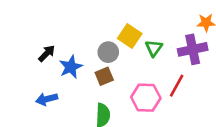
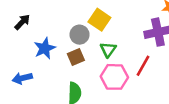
green triangle: (154, 48) -> (108, 50), moved
black arrow: (47, 53) -> (22, 22), moved

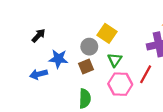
blue star: (45, 48) -> (58, 59), turned 30
blue arrow: (22, 78) -> (38, 74), moved

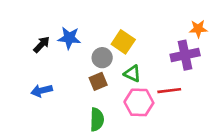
blue star: (58, 59) -> (69, 38), moved
green triangle: (115, 60) -> (132, 73), turned -40
red line: (146, 74) -> (169, 91), turned 54

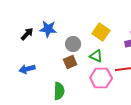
yellow square: (123, 42) -> (101, 32), moved
green semicircle: (97, 120) -> (59, 91), moved

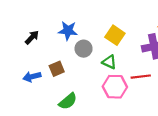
blue star: (48, 29) -> (68, 31), moved
brown square: (70, 62) -> (57, 69), moved
green semicircle: (59, 91) -> (68, 101), turned 48

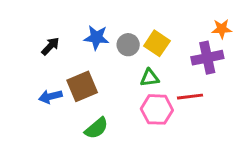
gray circle: (84, 49) -> (128, 45), moved
green triangle: (109, 62) -> (150, 78), turned -32
brown square: (57, 69) -> (82, 86), size x1.5

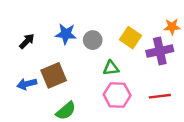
yellow square: (157, 43) -> (131, 38), moved
red line: (190, 97) -> (160, 96), moved

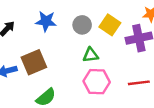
gray circle: (93, 40) -> (82, 25), moved

